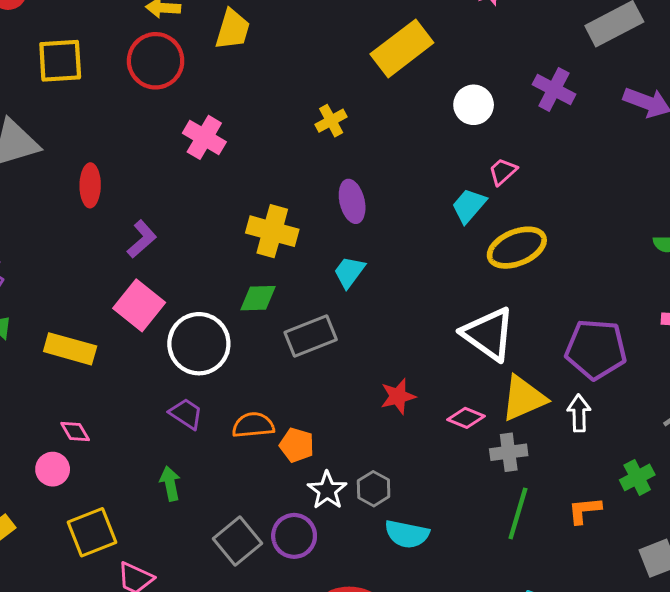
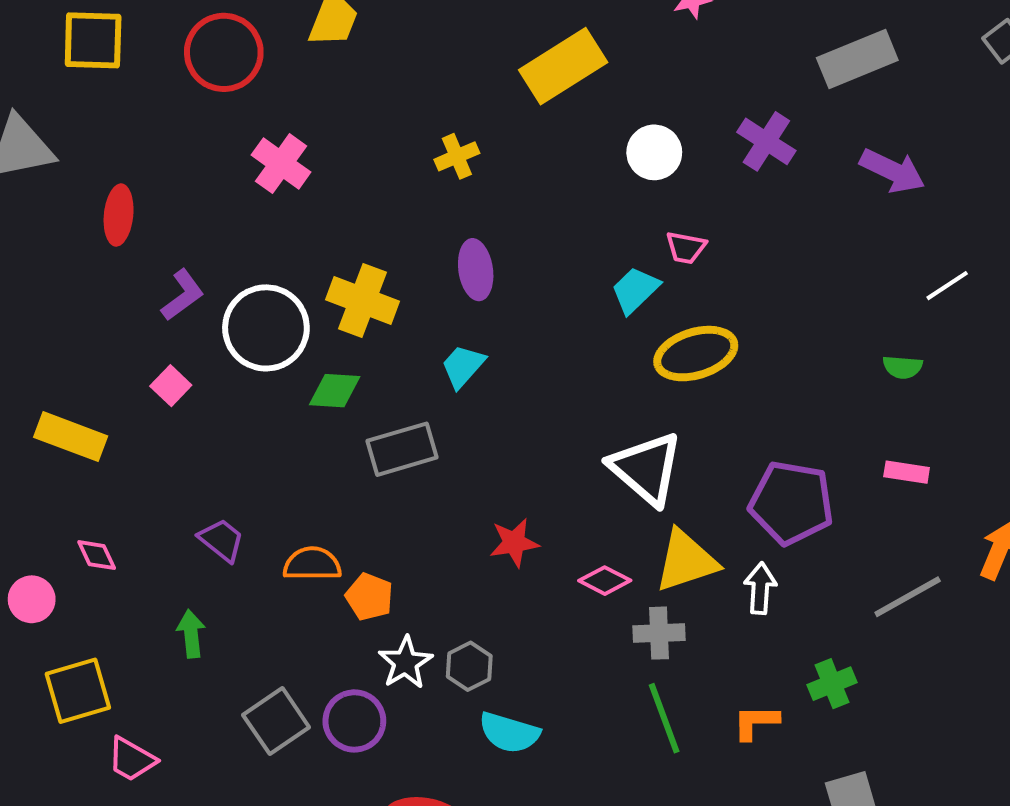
pink trapezoid: (503, 172) -> (686, 248), turned -132
pink square: (139, 305) -> (171, 386), size x0.6
white circle: (199, 344) -> (266, 328), moved
pink diamond: (75, 431) -> (97, 555), moved
green line: (518, 513) -> (664, 718), turned -42

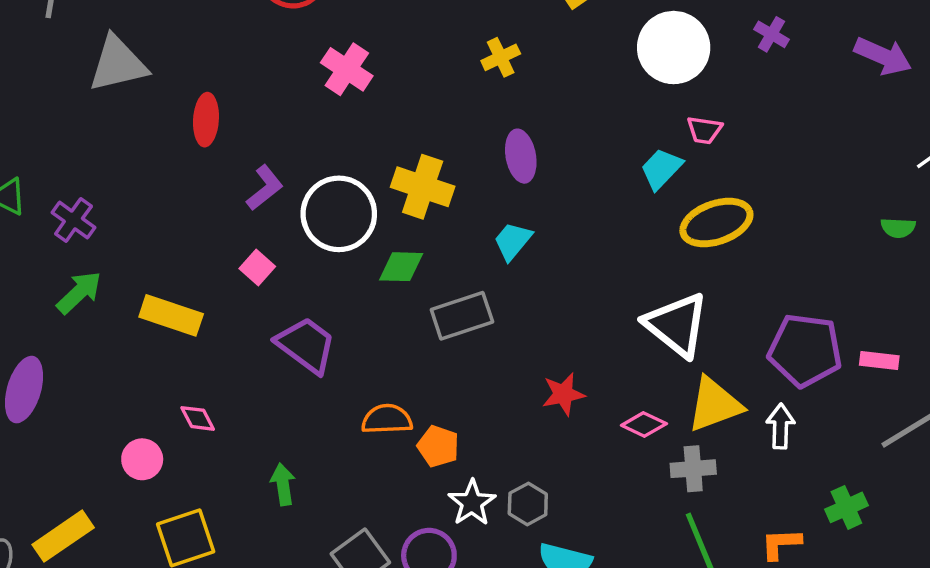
purple cross: (766, 141) -> (772, 34), size x0.7
white circle: (654, 152) -> (674, 48), size x1.5
pink rectangle: (907, 472) -> (879, 361), moved
purple trapezoid: (221, 540) -> (306, 345), moved, size x1.5

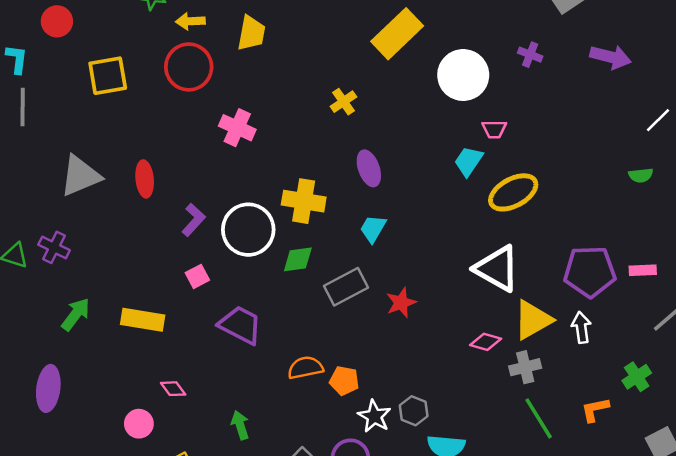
gray triangle: (118, 64) -> (80, 176), moved
purple cross: (73, 220) -> (54, 247), moved
pink square: (257, 268) -> (197, 276), turned 30
red star: (563, 394) -> (401, 303), moved

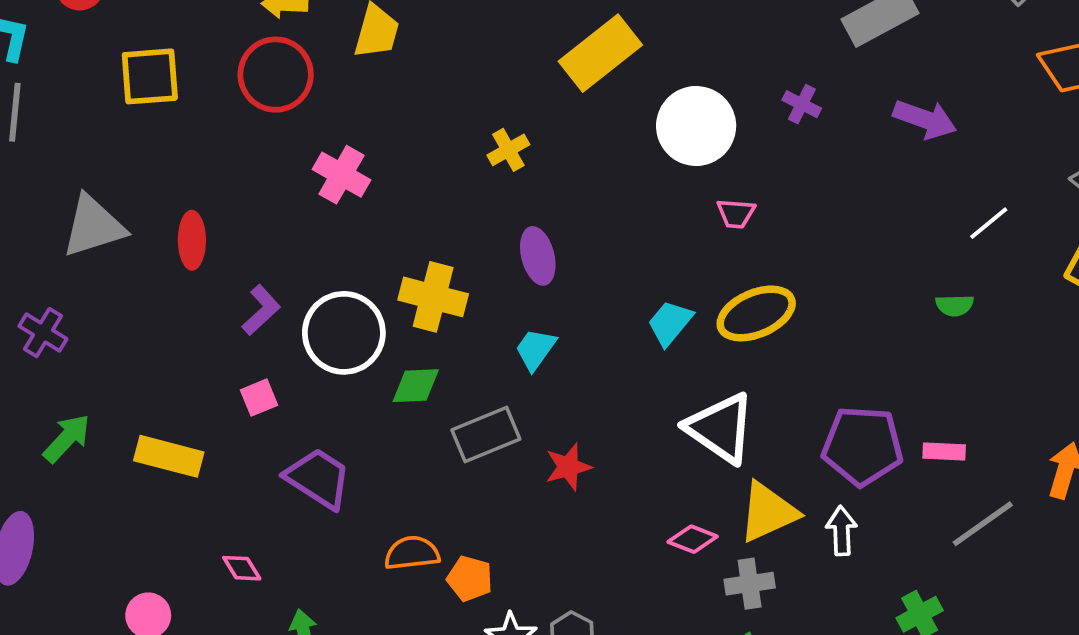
cyan trapezoid: (469, 161) -> (670, 323), moved
pink diamond: (173, 389) -> (242, 568), moved

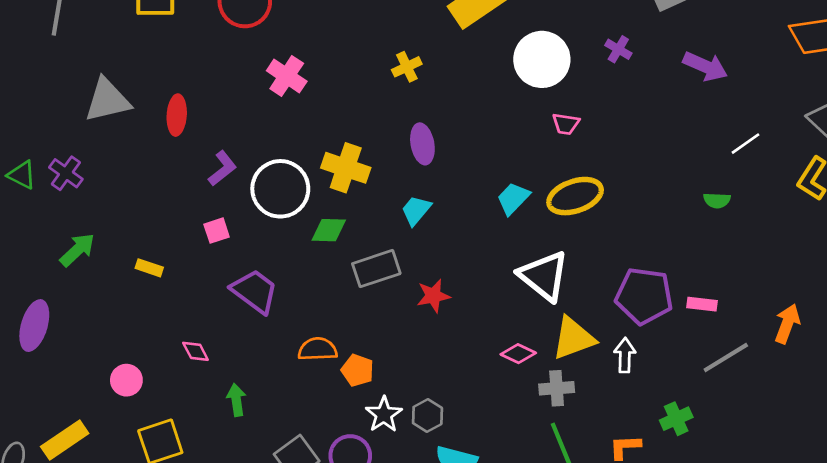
yellow rectangle: (169, 456) -> (149, 268), size x0.6

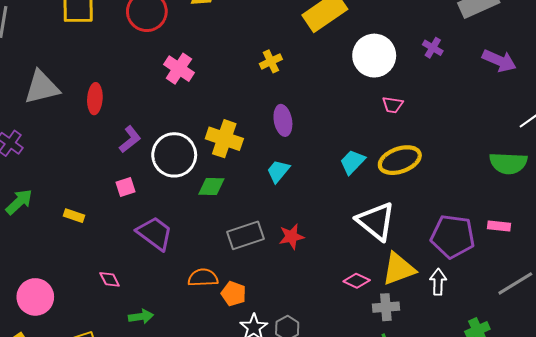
green semicircle: (717, 200) -> (508, 163), size x1.8
gray rectangle: (376, 269) -> (246, 235), moved
pink rectangle: (702, 304) -> (499, 226), moved
pink circle: (126, 380) -> (35, 297), moved, size x1.5
green arrow: (236, 400) -> (141, 317), turned 90

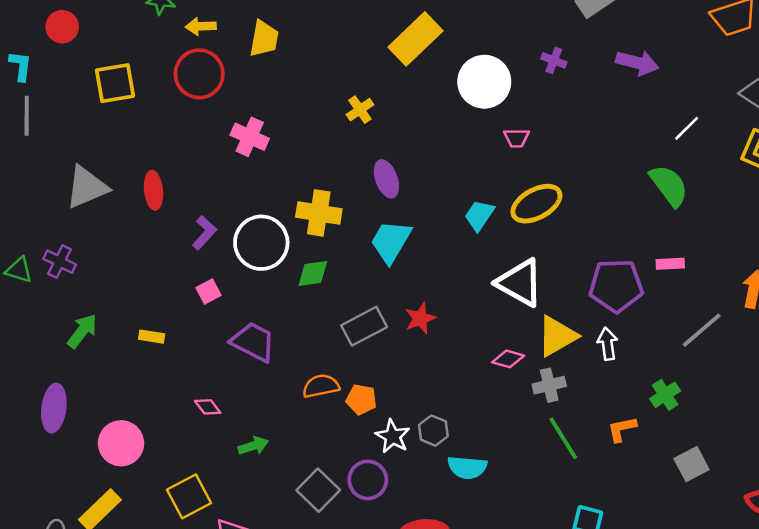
green semicircle: (508, 163) -> (669, 186), turned -120
cyan trapezoid: (278, 171) -> (391, 242), size x1.5

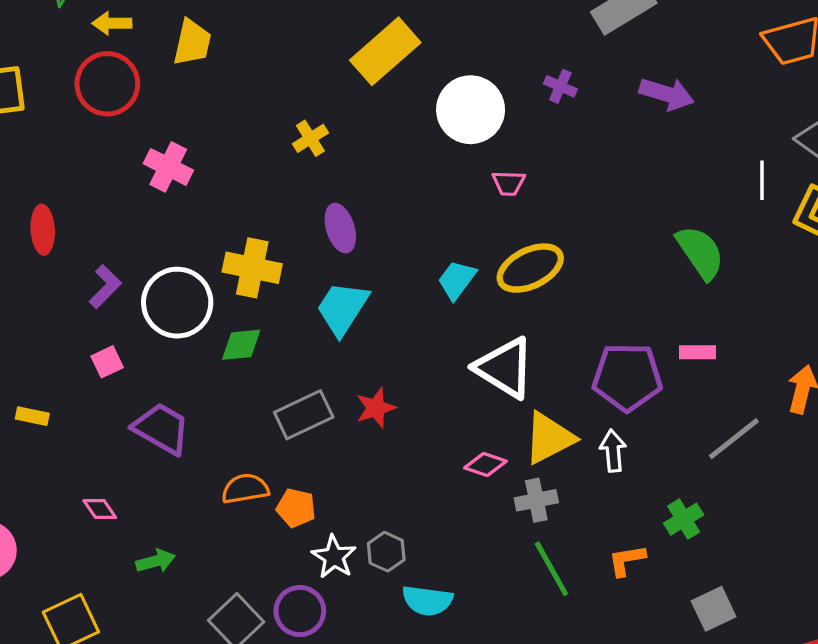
white line: (687, 128) -> (762, 180), moved, turned -48

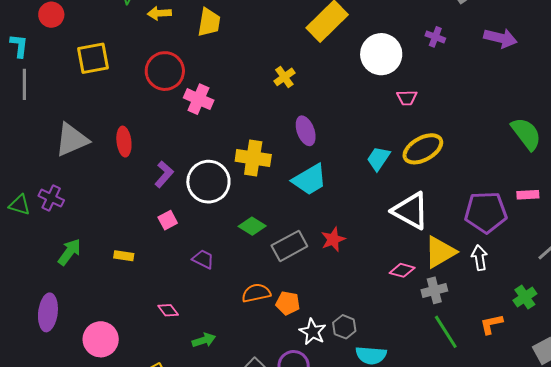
red circle: (107, 84) -> (165, 71), moved
cyan trapezoid: (342, 308) -> (310, 180), turned -150
green diamond: (241, 345) -> (252, 226), moved, turned 40
purple trapezoid: (161, 429) -> (203, 259), size x0.6

